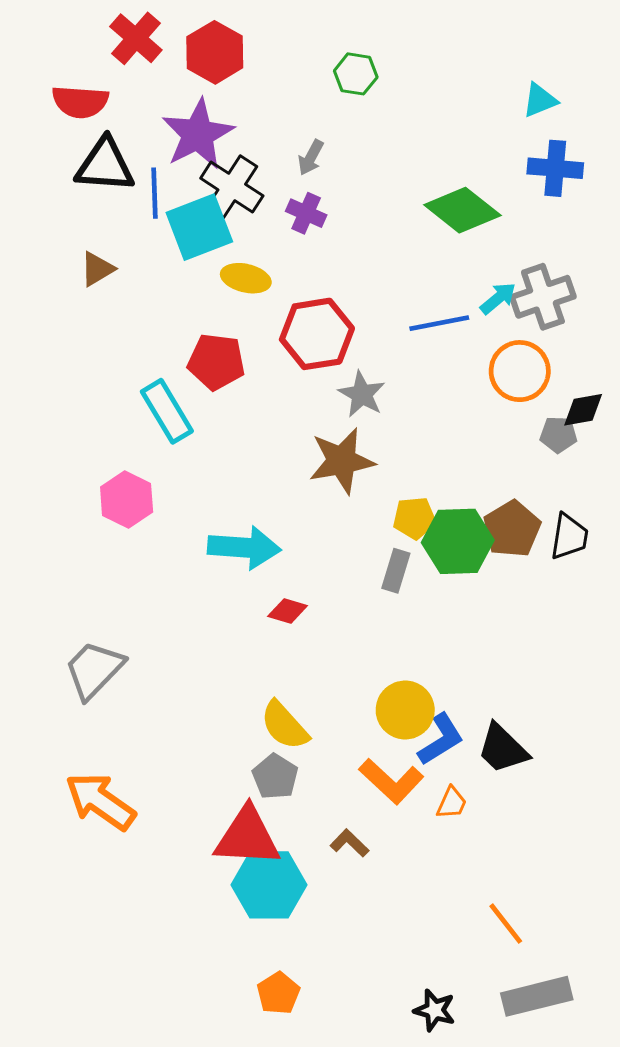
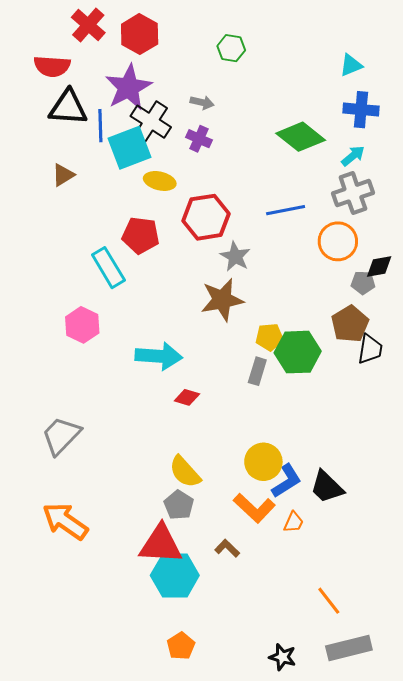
gray arrow: (311, 157) -> (202, 102), turned -105
cyan arrow: (498, 298) -> (353, 156), moved
brown pentagon: (512, 529) -> (350, 324), moved

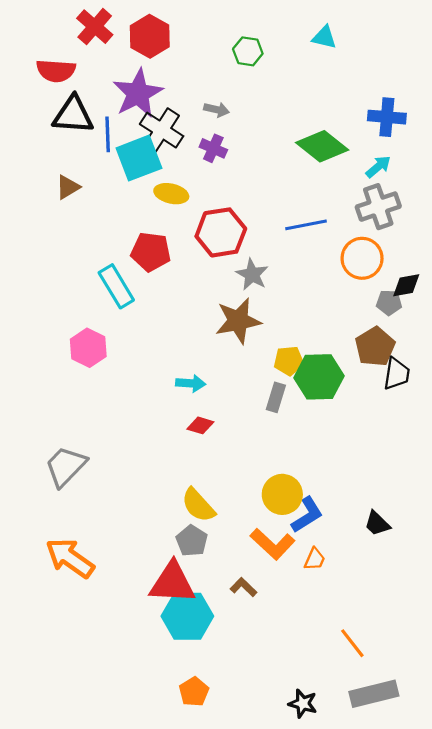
cyan triangle: (351, 65) -> (324, 37), moved, turned 35
cyan arrow: (159, 356) -> (191, 383), moved, size x0.6
black trapezoid: (327, 487) -> (377, 524), moved, size x0.7

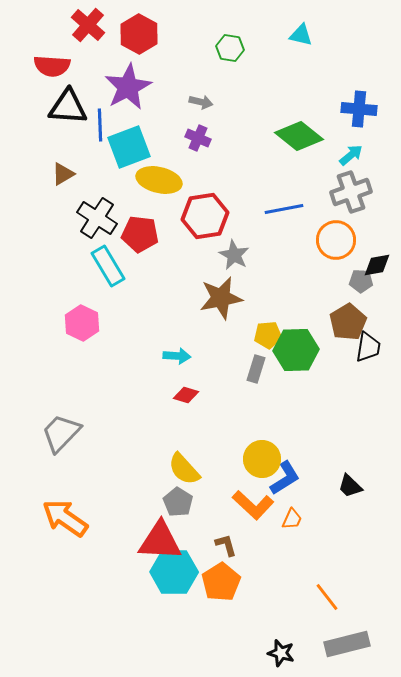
black cross: (162, 130) -> (97, 218), moved
yellow ellipse: (171, 194) -> (159, 180), size x1.4
brown L-shape: (243, 587) -> (226, 545), turned 30
orange pentagon: (194, 692) -> (221, 582), moved, size x1.4

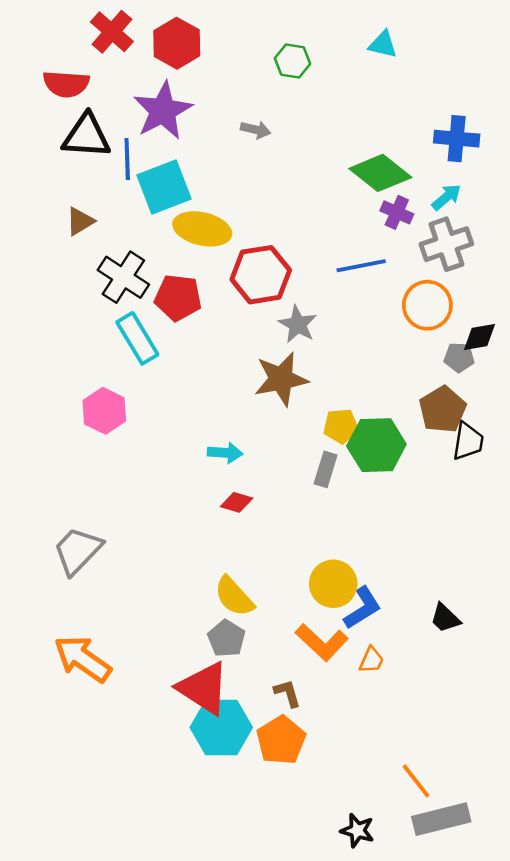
purple cross: (198, 138) -> (397, 212), moved
red triangle: (160, 541) -> (203, 688), turned 30
orange line: (327, 597) -> (416, 781), moved

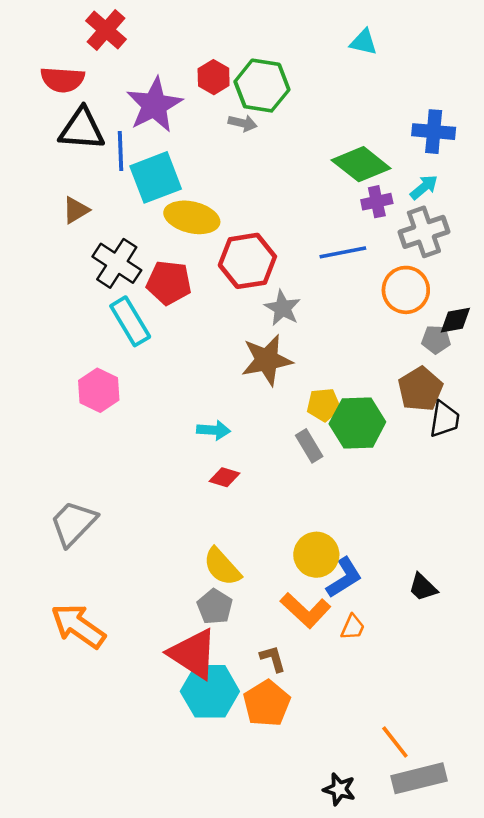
red hexagon: (177, 43) -> (214, 77), moved, size x0.7
green hexagon: (293, 61) -> (262, 86), moved, size x1.6
purple cross: (397, 212) -> (377, 202), turned -36
gray rectangle: (326, 469) -> (309, 446), turned -48

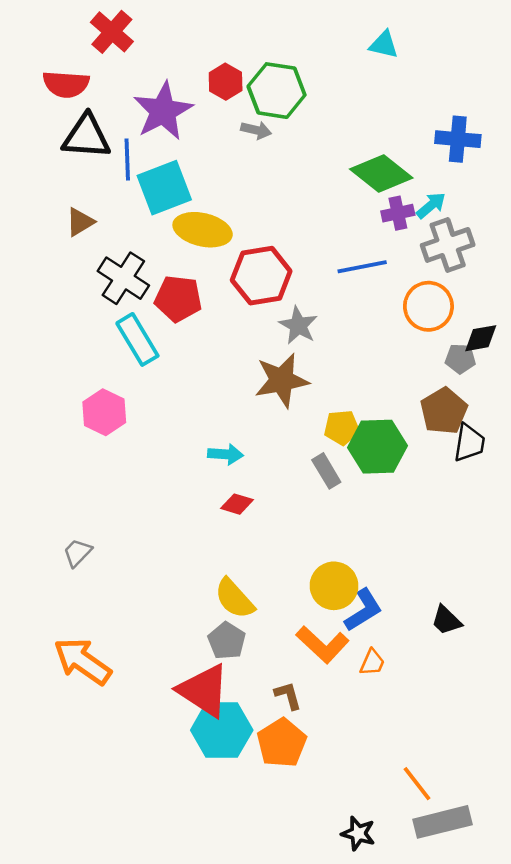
cyan arrow: (424, 187) -> (431, 205), moved
gray trapezoid: (73, 523) -> (77, 553), size x0.6

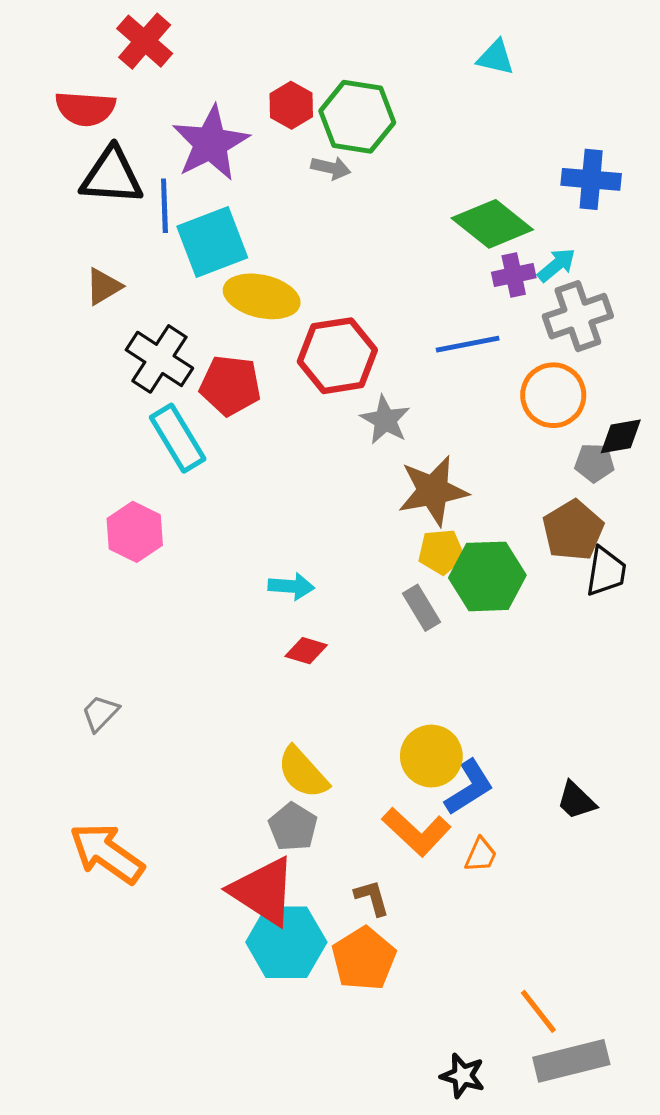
brown star: (282, 380) -> (433, 491), moved

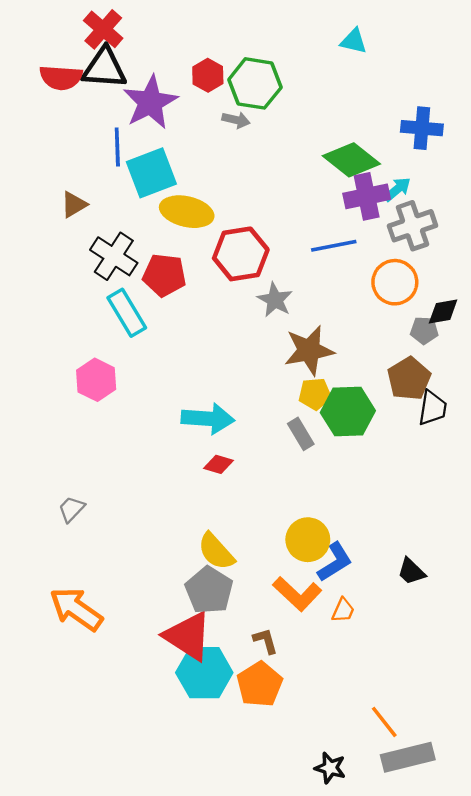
black triangle: (112, 176) -> (104, 68), moved
purple cross: (514, 275) -> (367, 196), size x1.5
cyan arrow: (291, 586) -> (208, 419), size x1.6
gray pentagon: (293, 827) -> (209, 590), size x1.4

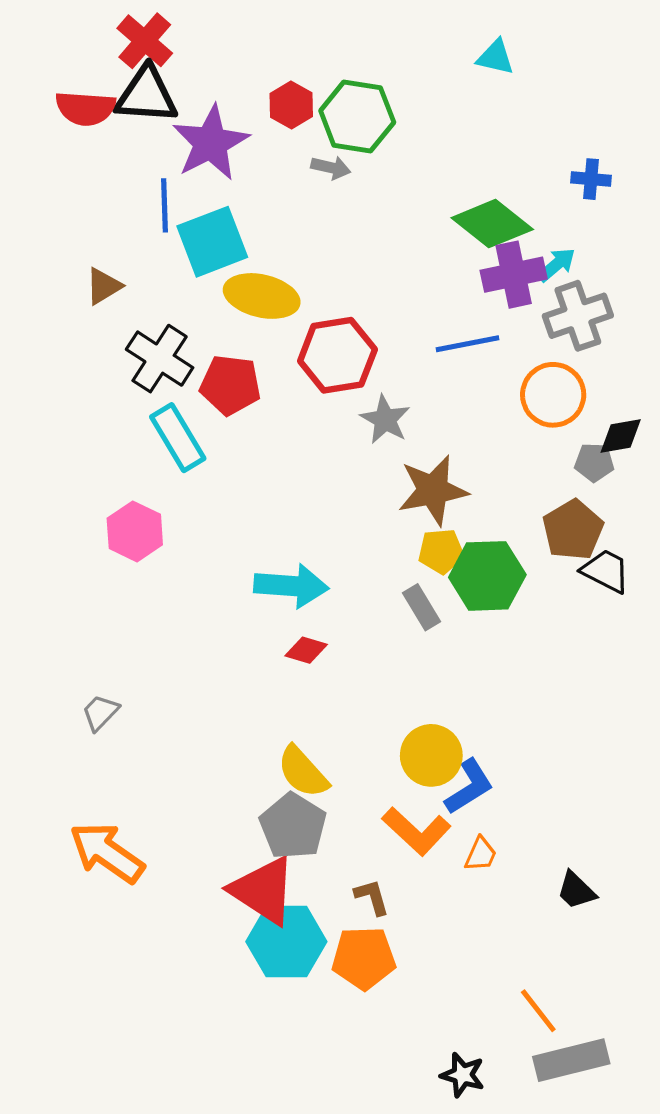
blue cross: (422, 128) -> (591, 179), size x0.7
black trapezoid: (432, 408) -> (606, 571), turned -72
black trapezoid: (411, 571) -> (576, 890), moved
orange pentagon: (260, 684) -> (364, 958), turned 30

